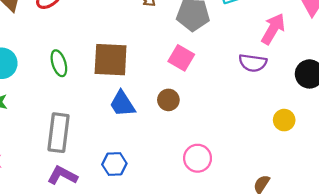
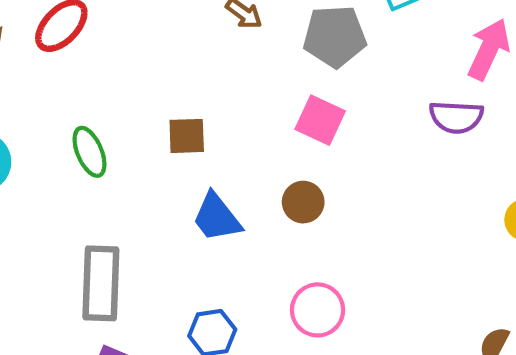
brown square: (111, 60) -> (187, 136), size x0.6
pink circle: (198, 158) -> (318, 310), moved

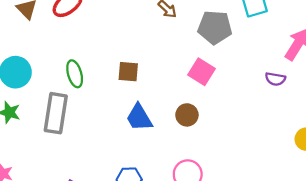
purple semicircle: (456, 117) -> (275, 79), size x0.7
gray rectangle: (101, 283) -> (56, 113), moved

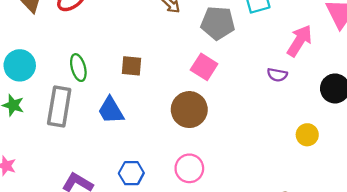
brown circle: (187, 115) -> (189, 110), size x1.6
blue trapezoid: (139, 118) -> (111, 110), moved

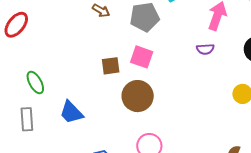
brown square: (132, 66) -> (111, 66), moved
gray rectangle: (59, 106) -> (27, 119), size x0.7

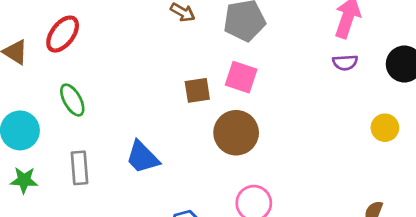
purple semicircle: (205, 49) -> (345, 62), moved
green ellipse: (35, 82) -> (72, 100), moved

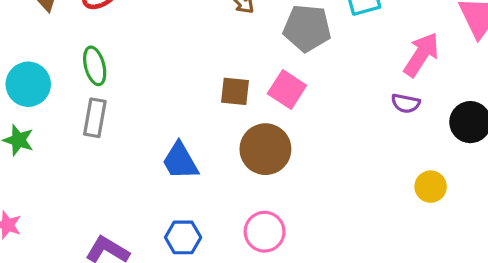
blue trapezoid: (142, 157) -> (180, 161), moved
gray rectangle: (79, 168) -> (95, 118), moved

